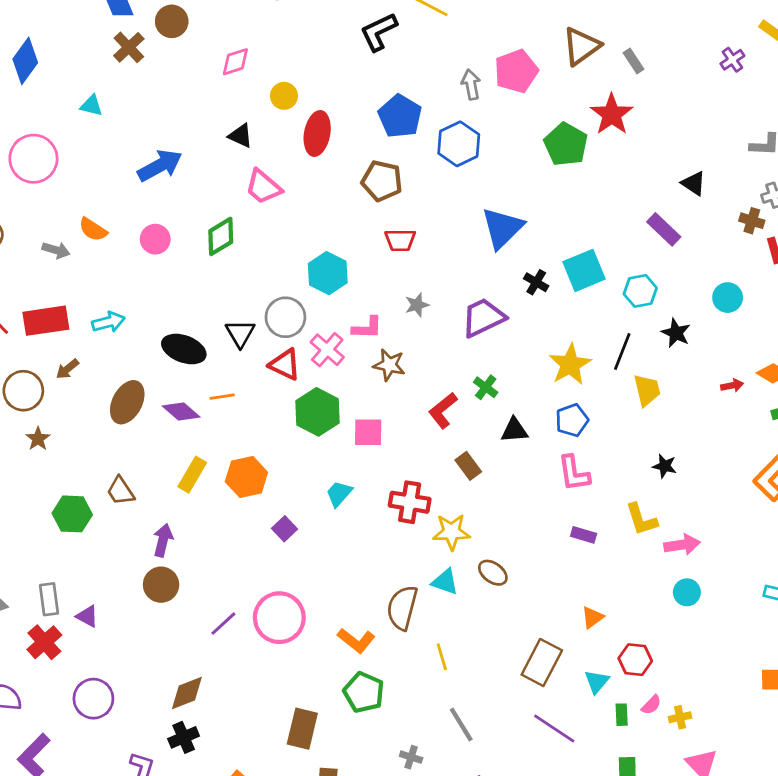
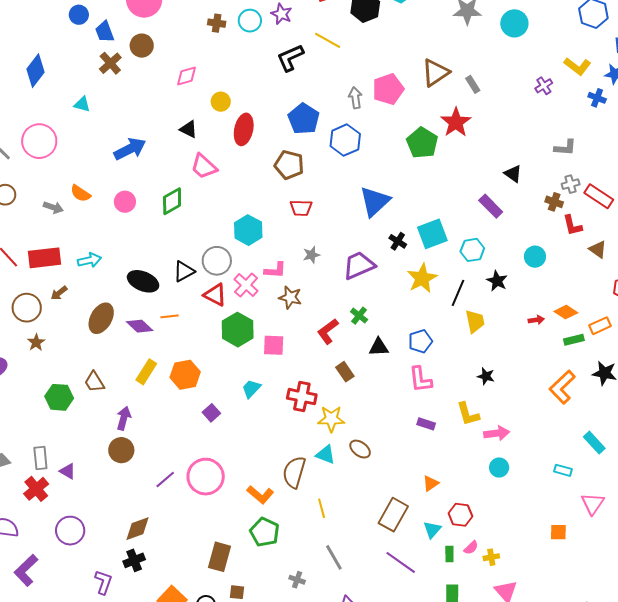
black triangle: (240, 333) -> (184, 271), turned 30
yellow star: (570, 364) -> (422, 278), moved

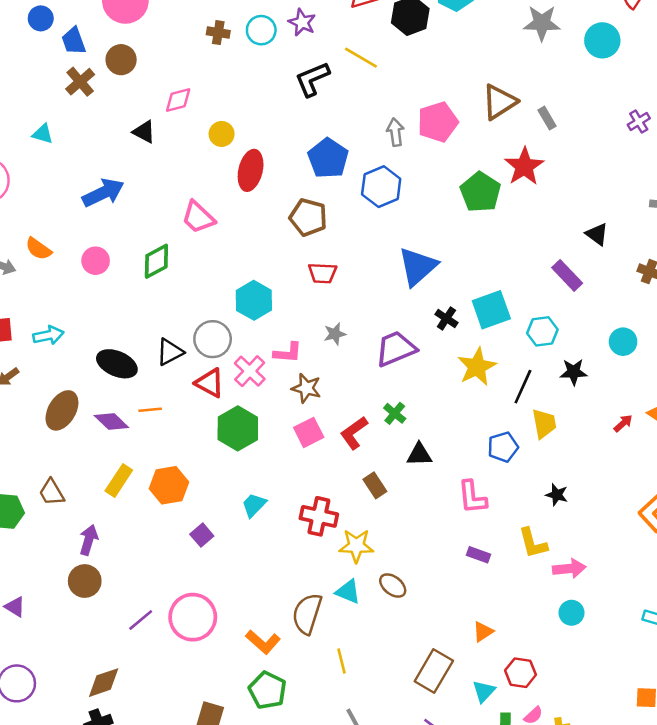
black triangle: (189, 129) -> (144, 132), moved
black star: (497, 281) -> (574, 372), turned -30
red arrow: (536, 320) -> (623, 423), turned -35
blue pentagon: (420, 341) -> (503, 447), moved
pink square: (274, 345) -> (309, 432), moved, turned -30

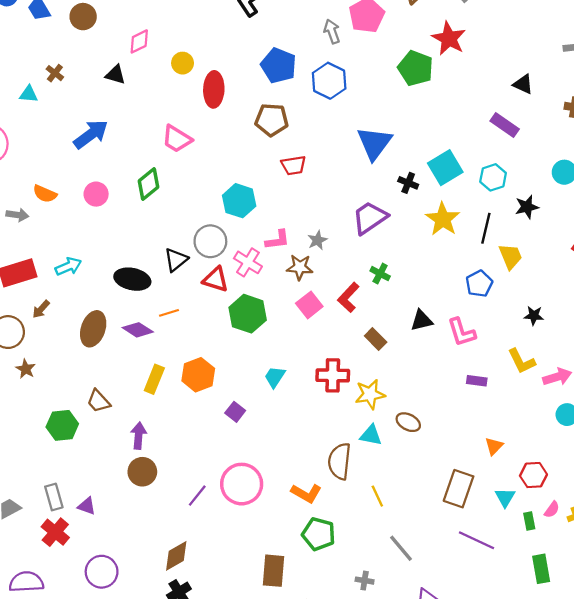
brown cross: (80, 82) -> (55, 73), moved, size x0.7
gray star: (335, 334) -> (317, 240), moved
black triangle: (419, 455) -> (422, 320), moved

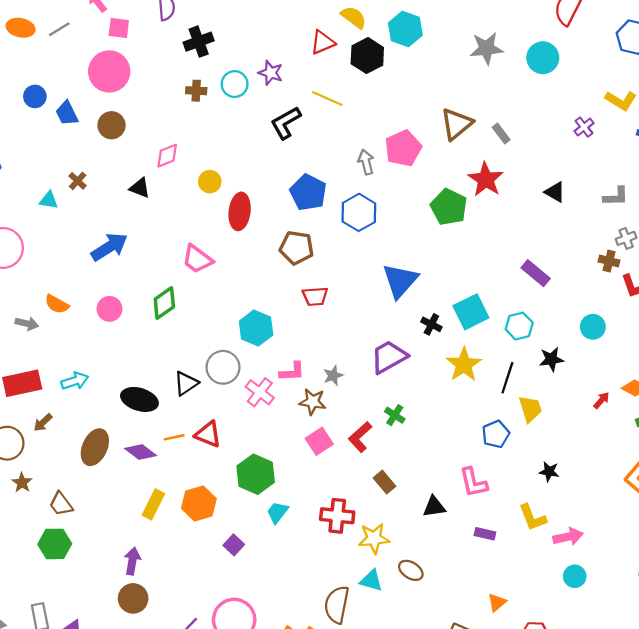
black triangle: (523, 84) -> (555, 192), moved
red triangle: (216, 279) -> (208, 434), moved
green hexagon: (248, 314) -> (256, 474), moved
black triangle: (422, 320) -> (434, 507), moved
brown trapezoid: (98, 401) -> (61, 504), moved

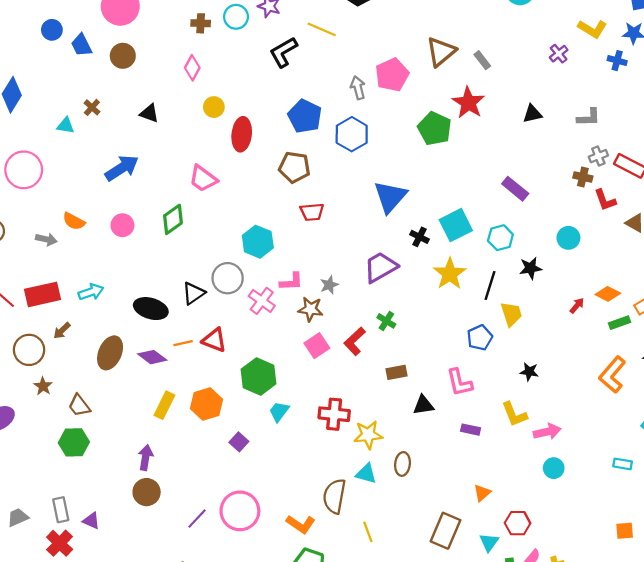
pink diamond: (167, 156) -> (192, 68), moved, turned -40
black triangle: (555, 192) -> (532, 114), turned -42
brown rectangle: (384, 482) -> (397, 372), moved, turned -60
brown ellipse: (411, 570) -> (403, 464), turned 65

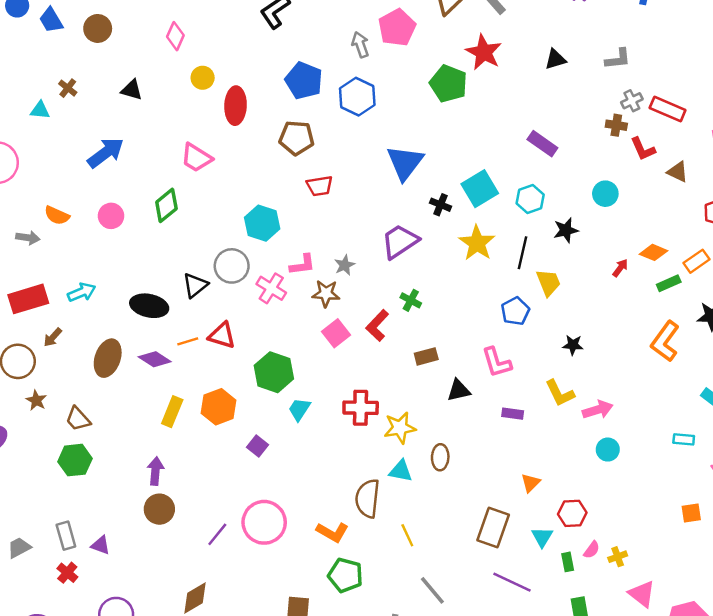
red cross: (60, 543) -> (67, 573), size x0.7

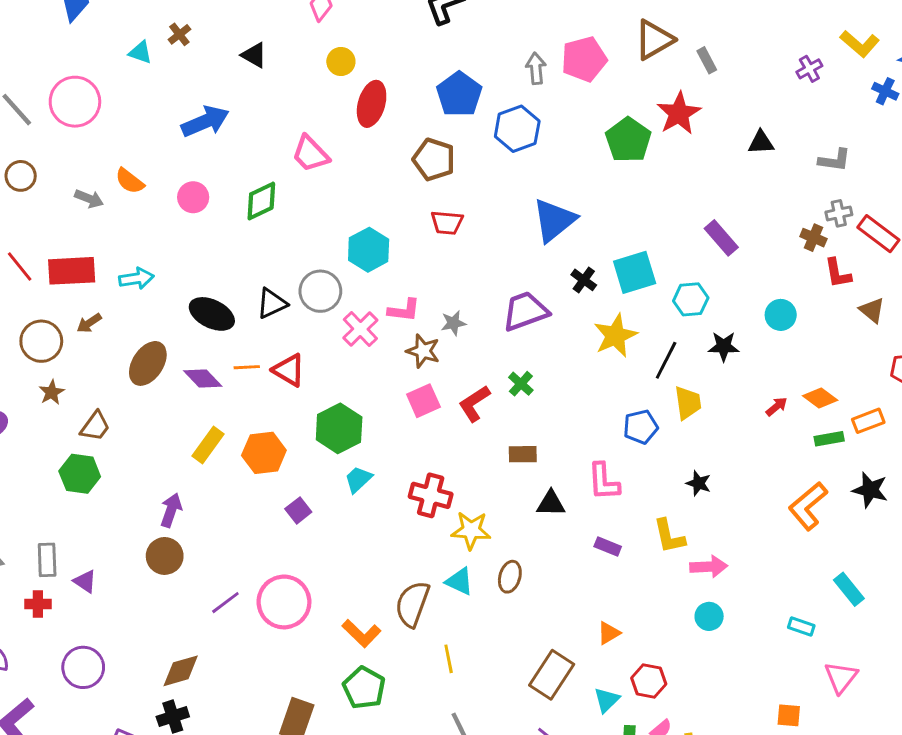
brown trapezoid: (78, 419) -> (95, 426), turned -116
red cross: (67, 573) -> (38, 604), turned 36

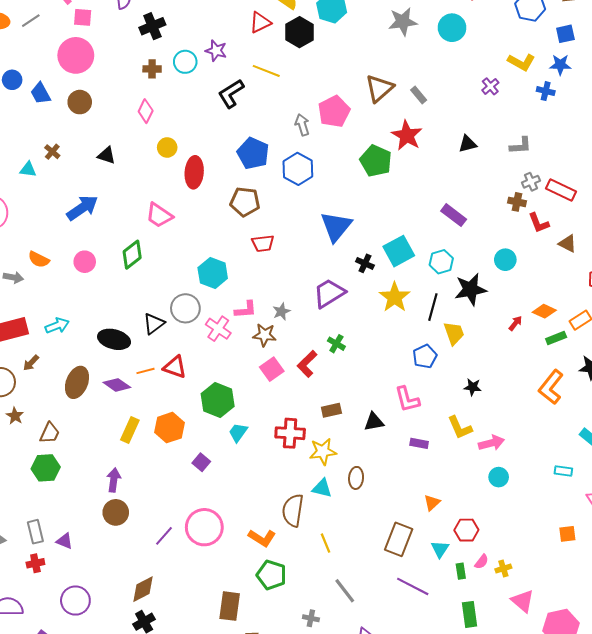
black star: (724, 346) -> (471, 289), size x1.5
brown rectangle: (523, 454) -> (331, 410), moved

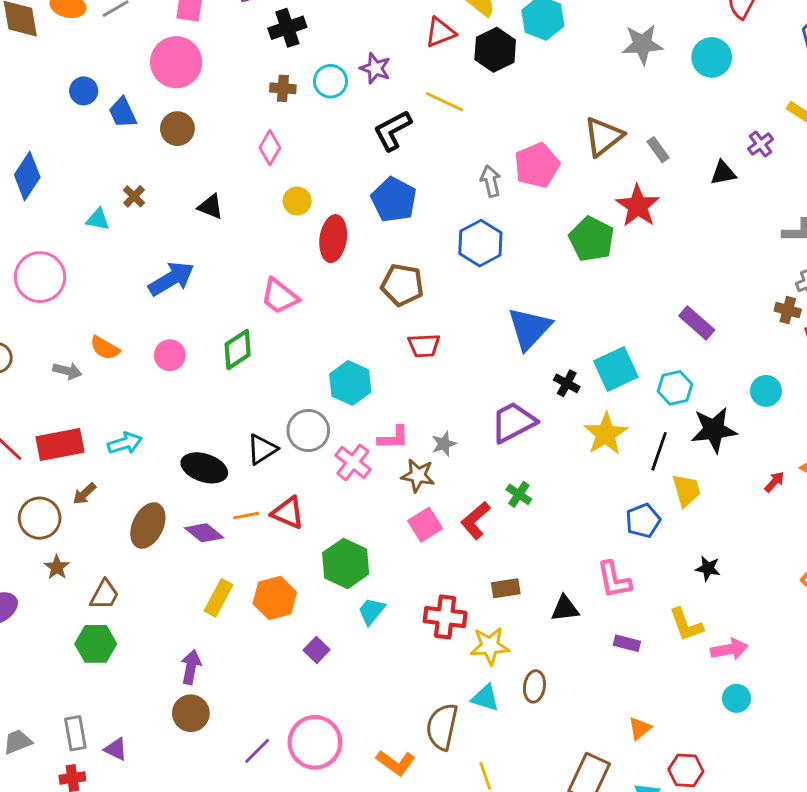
black triangle: (467, 144) -> (723, 173), moved
blue pentagon: (253, 153) -> (394, 200), moved

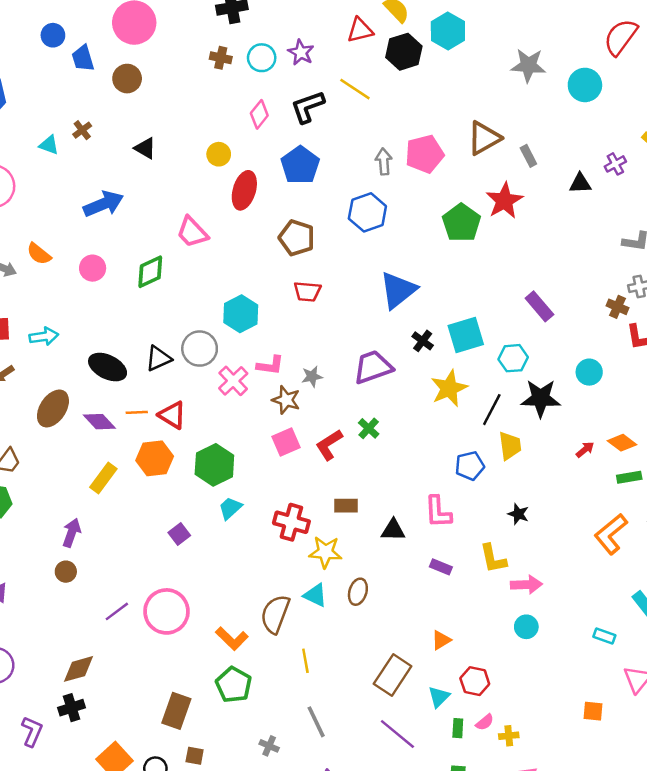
pink diamond: (270, 148) -> (259, 114), moved
orange hexagon: (275, 598) -> (155, 458), moved
brown circle: (191, 713) -> (66, 572), size x0.7

